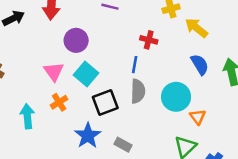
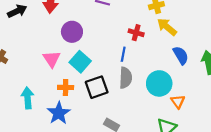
yellow arrow: (196, 28) -> (167, 27), moved
orange cross: (59, 102) -> (66, 87), moved, turned 32
blue star: (88, 136) -> (59, 113), moved

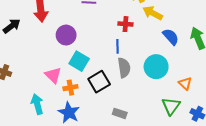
pink triangle: (52, 59) -> (53, 75), moved
orange triangle: (178, 101) -> (185, 83), moved

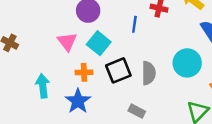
blue line: (118, 46) -> (134, 24), moved
gray semicircle: (124, 68) -> (149, 73), moved
pink triangle: (53, 75) -> (67, 42), moved

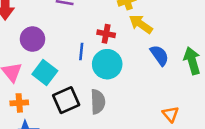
cyan circle: (187, 63) -> (107, 64), moved
orange cross: (84, 72) -> (19, 103), moved

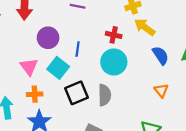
blue line: (81, 52) -> (78, 49), moved
orange triangle: (170, 114) -> (161, 90), moved

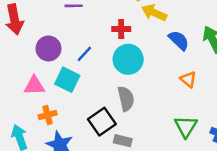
blue line: (78, 49) -> (84, 54), turned 48
pink triangle: (29, 67) -> (34, 86), turned -42
black square: (76, 93) -> (102, 122), moved

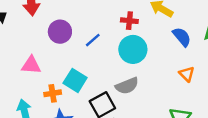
cyan square: (67, 80) -> (75, 80), moved
pink triangle: (34, 86) -> (31, 65), moved
gray semicircle: (126, 99) -> (127, 86), turned 75

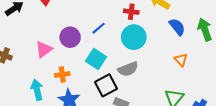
purple circle: (60, 32) -> (70, 37), moved
pink triangle: (31, 65) -> (44, 49), turned -42
cyan square: (75, 80) -> (96, 59), moved

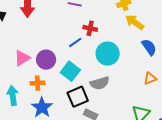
red cross: (131, 12) -> (90, 28), moved
purple circle: (70, 37) -> (46, 60), moved
orange triangle: (181, 60) -> (150, 78), turned 48

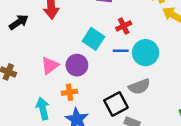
red cross: (90, 28) -> (124, 26), turned -32
blue line: (75, 42) -> (121, 51), moved, turned 40
cyan square: (70, 71) -> (93, 39), moved

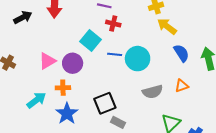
red cross: (124, 26) -> (113, 24), moved, turned 32
gray semicircle: (139, 87) -> (153, 92), moved
cyan arrow: (43, 109) -> (36, 100), turned 60

